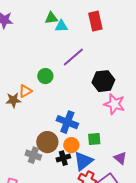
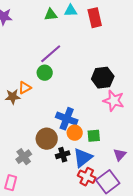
cyan triangle: (61, 26) -> (71, 11), moved
purple line: (73, 57) -> (51, 54), moved
orange circle: (71, 145) -> (75, 133), moved
gray cross: (33, 155) -> (24, 157), moved, turned 35
purple triangle: (120, 158) -> (120, 155), turned 32

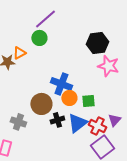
gray cross: (24, 157) -> (18, 122), turned -35
red cross: (87, 177) -> (97, 126), moved

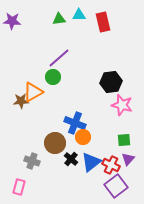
orange triangle: (19, 53) -> (33, 92), size x1.5
green square: (88, 101) -> (124, 140), moved
black cross: (57, 120) -> (71, 159), turned -32

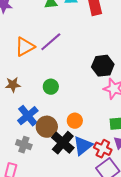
green circle: (53, 77) -> (51, 87), moved
orange triangle: (33, 92) -> (25, 47), moved
blue cross: (75, 123) -> (28, 116), moved, turned 30
black cross: (71, 159) -> (63, 143), size x1.6

